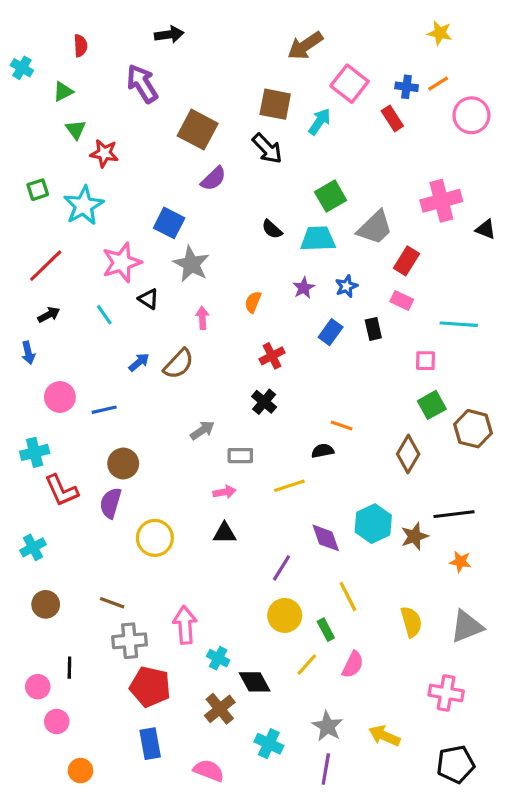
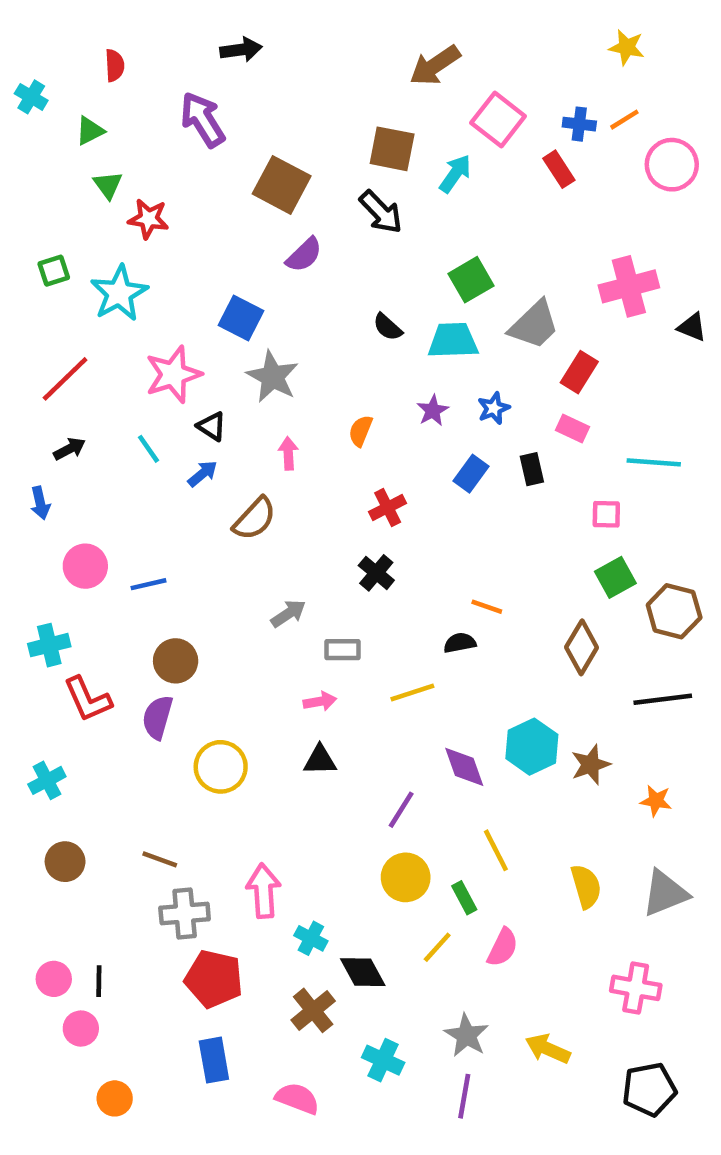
blue arrow: (139, 362) -> (203, 474), moved
black line: (454, 514) -> (663, 699), moved
black line: (69, 668) -> (99, 981), moved

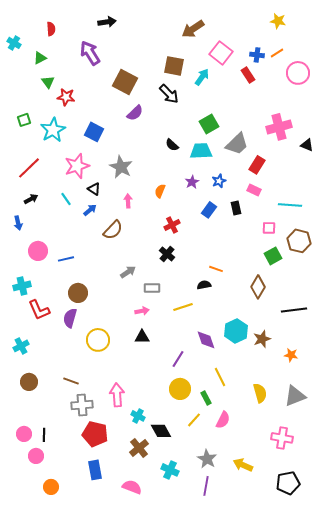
blue square: (241, 318) -> (94, 132), moved
brown hexagon: (674, 611) -> (299, 241), moved

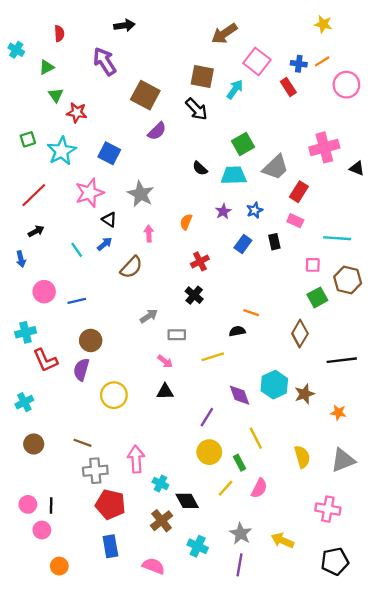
cyan line: (66, 199) -> (77, 250), moved
pink arrow: (142, 311) -> (165, 361), turned 48

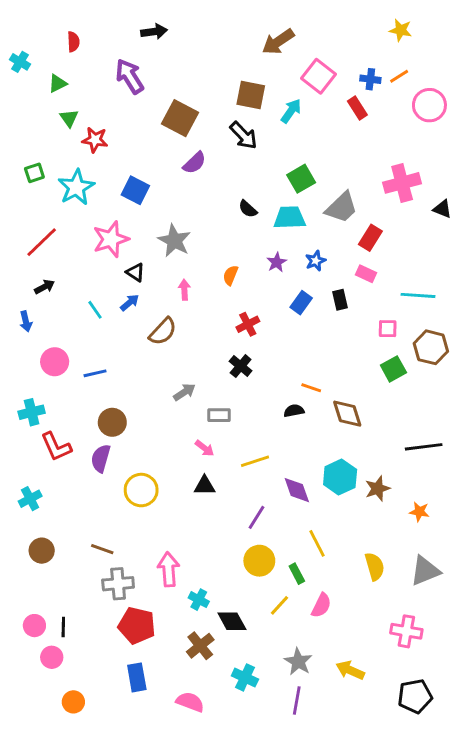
brown diamond: (300, 333) -> (347, 414), moved, turned -48
yellow line: (213, 357) -> (255, 461), moved

